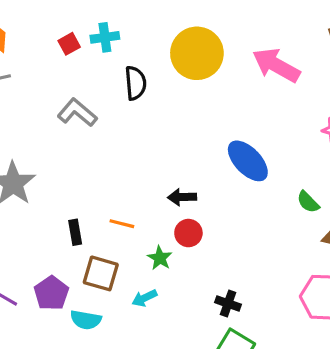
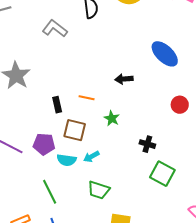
red circle: (188, 233) -> (180, 105), moved
purple pentagon: (51, 293) -> (44, 144), turned -30
cyan arrow: (144, 298) -> (91, 157), moved
black cross: (228, 303) -> (147, 144), moved

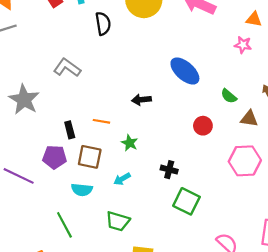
gray L-shape: (55, 29) -> (67, 68), moved
purple pentagon: (44, 144) -> (55, 157), moved
cyan arrow: (91, 157) -> (122, 179), moved

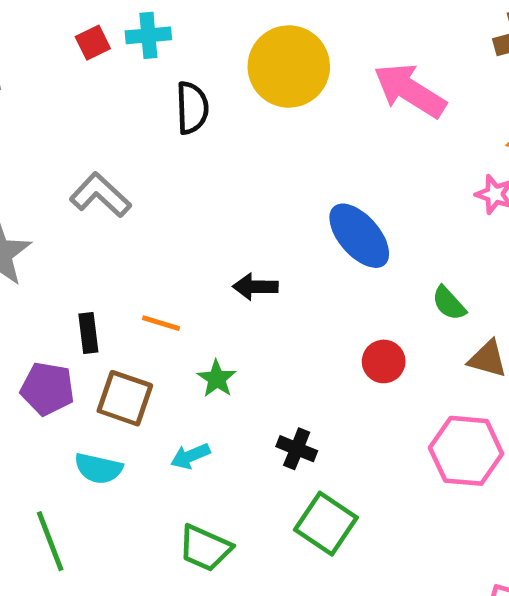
green trapezoid: (118, 221) -> (205, 548), moved

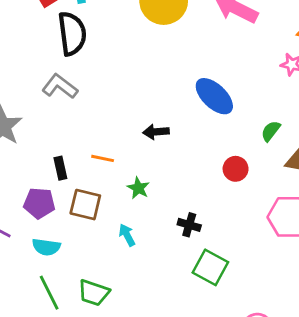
black semicircle: (192, 108) -> (72, 34), moved, size x1.4
green semicircle: (449, 303) -> (271, 131), turned 85
cyan arrow: (190, 456) -> (127, 235), turned 90
cyan semicircle: (98, 468) -> (46, 247), moved
green trapezoid: (205, 548) -> (94, 293), moved

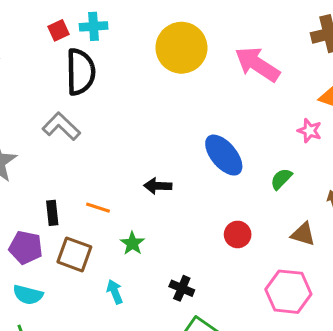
green semicircle: (271, 131) -> (281, 179), moved

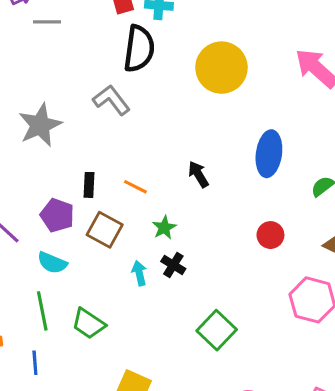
yellow circle: (181, 48) -> (221, 68), moved
blue ellipse: (224, 155) -> (269, 154), turned 39
black arrow: (158, 186) -> (198, 174), turned 48
black cross: (182, 288) -> (173, 265), moved

